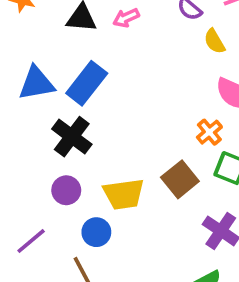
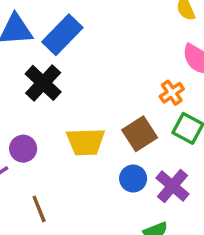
purple circle: (66, 190) -> (23, 149), moved
blue circle: (96, 232) -> (133, 179), moved

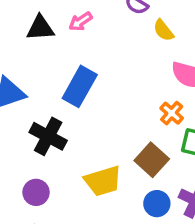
blue rectangle: (62, 35) -> (80, 86), moved
purple circle: (23, 149) -> (36, 192), moved

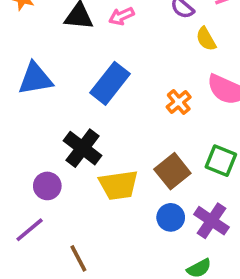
orange cross: (172, 113) -> (179, 102), moved
black cross: (48, 136) -> (83, 148), moved

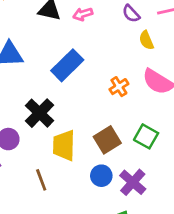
yellow trapezoid: (119, 185) -> (64, 145), turned 92
brown line: (78, 258) -> (41, 180), moved

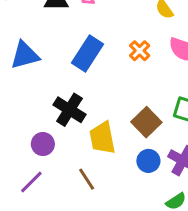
orange cross: (119, 87) -> (140, 51), moved

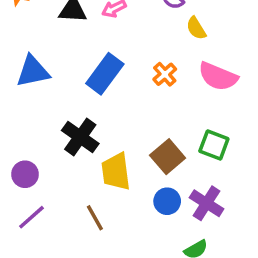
purple circle: (43, 144) -> (25, 174), moved

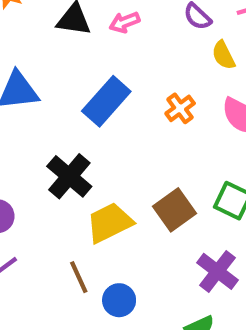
yellow trapezoid: (116, 172) -> (110, 223), turned 66
blue circle: (167, 201) -> (119, 300), moved

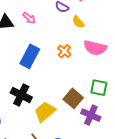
pink arrow: (125, 22) -> (29, 18), turned -104
purple cross: (217, 271) -> (91, 115), moved

